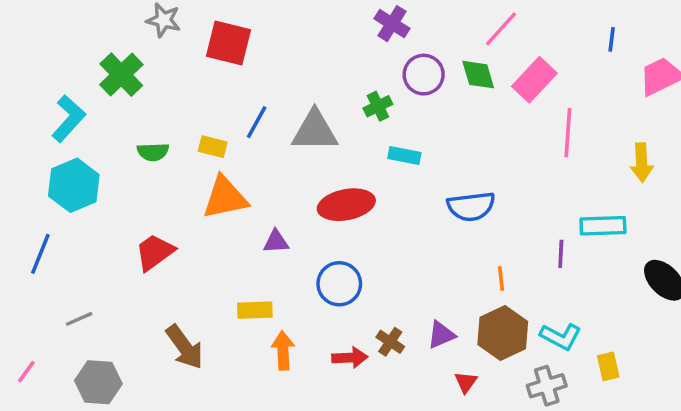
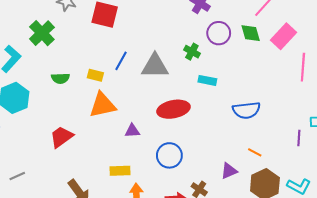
green cross: (378, 106) -> (192, 52), turned -35
orange line: (501, 278) -> (255, 152), moved, turned -56
purple triangle: (441, 335) -> (229, 171), moved

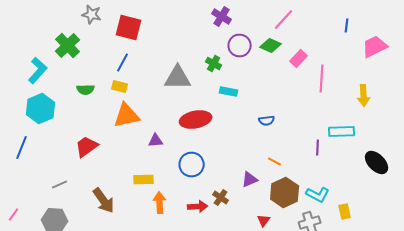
green diamond: (251, 33) -> (271, 46), turned -50
pink rectangle: (283, 36) -> (299, 58), moved, size x0.7
blue line: (121, 61) -> (123, 62), moved
blue semicircle: (246, 110) -> (267, 120), size x0.6
gray line: (17, 176) -> (60, 184), moved

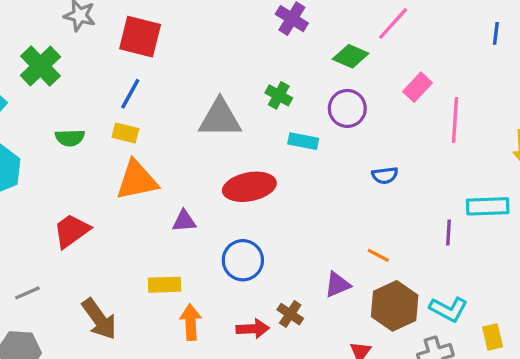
purple circle: (240, 46) -> (347, 108), moved
green diamond: (271, 46) -> (351, 56), moved
blue semicircle: (267, 120) -> (385, 175), moved

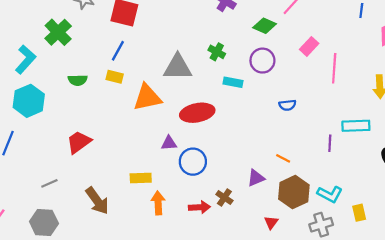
orange triangle: (137, 180) -> (147, 98), moved
purple triangle: (184, 221) -> (169, 143), moved

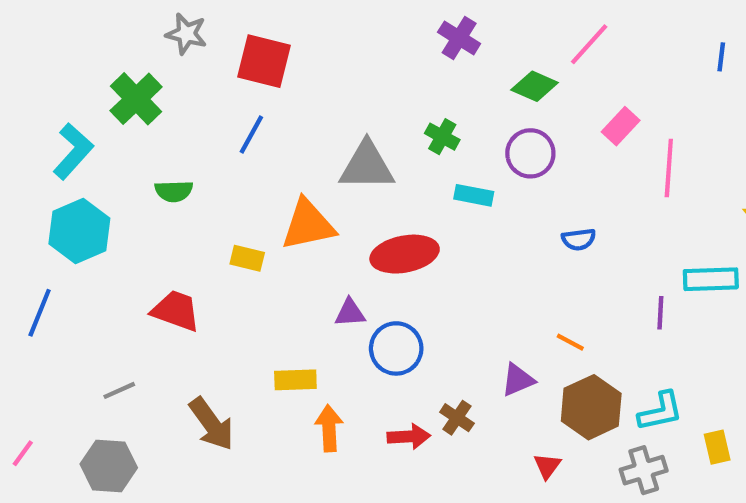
yellow rectangle: (115, 77) -> (247, 258), moved
red trapezoid: (79, 142) -> (176, 311), turned 56
cyan L-shape: (330, 194) -> (660, 411), turned -40

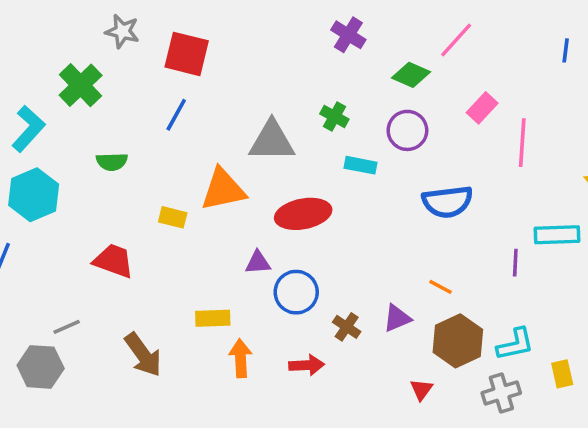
blue semicircle: (579, 239) -> (447, 202), size x1.8
brown cross: (457, 418) -> (347, 327), moved
gray hexagon: (109, 466) -> (41, 367), moved

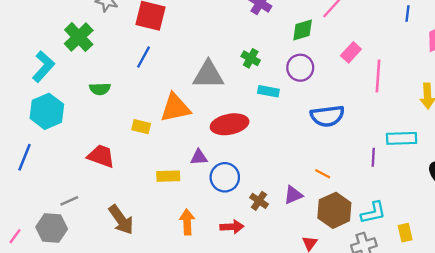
green diamond: (411, 75) -> (303, 30), turned -40
yellow rectangle: (213, 318) -> (168, 176), moved

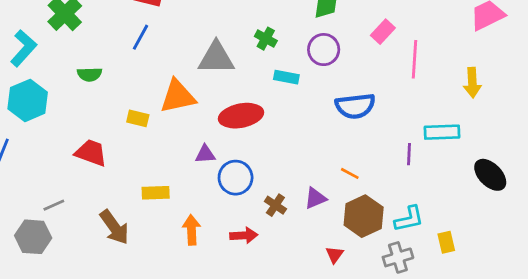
yellow rectangle: (168, 176) -> (156, 193), moved

